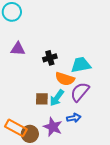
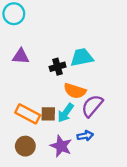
cyan trapezoid: (81, 65) -> (82, 57), moved
orange rectangle: (16, 128) -> (28, 114), moved
brown circle: (30, 134) -> (25, 146), moved

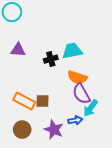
orange semicircle: (75, 91) -> (77, 77), moved
purple semicircle: (92, 106) -> (81, 94), turned -70
cyan arrow: (66, 113) -> (91, 108), moved

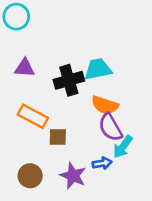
black cross: (51, 59) -> (69, 80), size x1.5
orange rectangle: (24, 101) -> (33, 116), moved

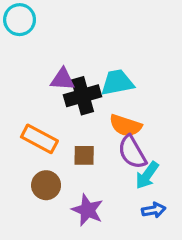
purple triangle: (25, 68) -> (63, 79), moved
brown square: (58, 137) -> (84, 155), moved
blue arrow: (102, 163) -> (154, 210), moved
brown circle: (30, 176) -> (46, 185), moved

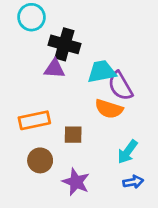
cyan circle: (20, 20) -> (32, 17), moved
black cross: (82, 96) -> (64, 44), moved, turned 32
orange rectangle: (39, 139) -> (34, 120), turned -40
purple semicircle: (132, 152) -> (120, 86), moved

